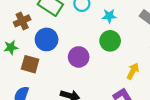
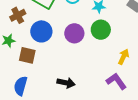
purple circle: (79, 57) -> (74, 33), moved

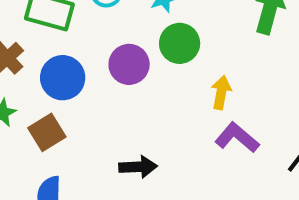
brown square: (27, 55) -> (47, 132), turned -30
yellow arrow: (123, 57) -> (221, 92), moved

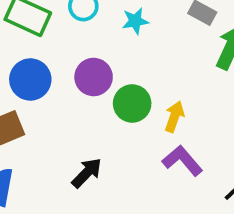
green circle: (180, 43) -> (132, 103), moved
black arrow: (138, 167) -> (87, 173), turned -52

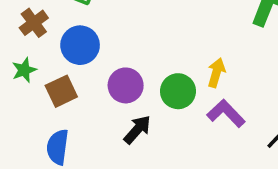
purple circle: (94, 77) -> (126, 85), moved
green circle: (132, 103) -> (178, 91), moved

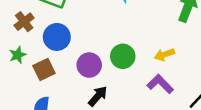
yellow arrow: (216, 73) -> (164, 55), moved, turned -126
green circle: (178, 91) -> (123, 56), moved

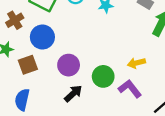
green circle: (123, 56) -> (103, 76), moved

